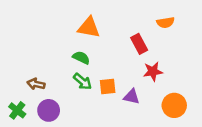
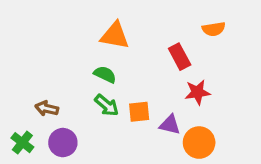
orange circle: (174, 105) -> (199, 143), moved

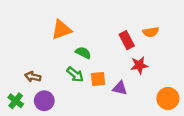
orange semicircle: (214, 29) -> (151, 32), moved
orange triangle: (115, 36) -> (61, 30), moved, turned -30
green semicircle: (105, 74) -> (83, 53), moved
orange circle: (199, 143) -> (168, 98), moved

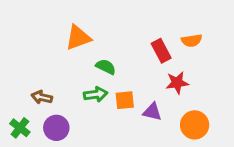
green arrow: (75, 74) -> (96, 94), turned -48
orange circle: (168, 98) -> (195, 125), moved

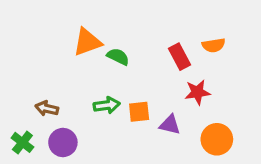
green semicircle: (106, 67) -> (118, 57), moved

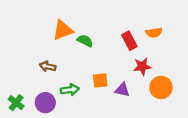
green arrow: (107, 105) -> (70, 90), moved
brown arrow: (47, 108) -> (48, 66), moved
orange circle: (217, 139) -> (161, 87), moved

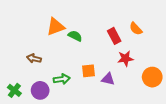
orange semicircle: (154, 33) -> (136, 29), turned 56
brown arrow: (48, 66) -> (34, 59), moved
orange circle: (161, 87) -> (152, 77), moved

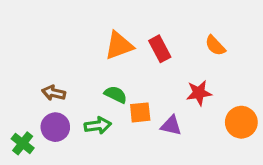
orange triangle: (56, 27) -> (119, 46), moved
green semicircle: (75, 36) -> (116, 94), moved
red rectangle: (114, 36) -> (160, 49), moved
purple circle: (40, 90) -> (55, 127), moved

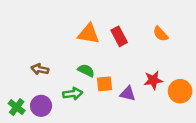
orange triangle: (119, 46) -> (89, 34), turned 30
red star: (199, 93) -> (153, 80), moved
purple circle: (55, 127) -> (41, 106), moved

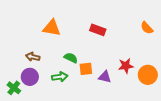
orange triangle: (89, 34) -> (52, 28), moved
orange semicircle: (161, 34) -> (147, 28), moved
red rectangle: (119, 36) -> (98, 30), turned -42
purple circle: (41, 106) -> (30, 77), moved

